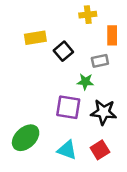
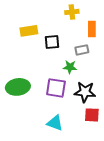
black square: (63, 51) -> (52, 42), turned 35
green ellipse: (26, 138) -> (18, 87), moved, turned 35
red square: (100, 150) -> (92, 115), moved, turned 35

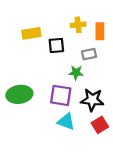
yellow cross: (72, 12) -> (78, 25), moved
red square: (92, 115) -> (100, 125), turned -35
cyan triangle: (55, 123) -> (66, 122), moved

